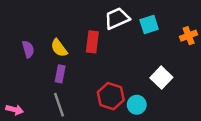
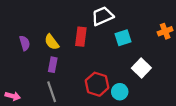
cyan square: (149, 25) -> (123, 38), moved

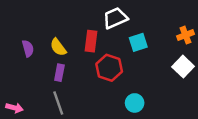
white square: (141, 68) -> (183, 67), moved
red hexagon: (97, 84) -> (109, 68), moved

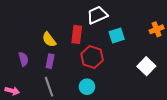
purple semicircle: (28, 48) -> (23, 59), moved
white square: (183, 67) -> (146, 66), moved
cyan circle: (135, 103) -> (87, 87), moved

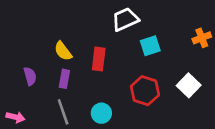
red rectangle: (77, 34) -> (99, 59), moved
red hexagon: (92, 57) -> (145, 91), moved
cyan circle: (87, 87) -> (101, 113), moved

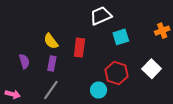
gray line: (63, 112) -> (51, 90), turned 54
cyan circle: (101, 113) -> (99, 90), moved

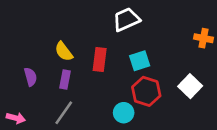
orange cross: (162, 31) -> (203, 38), turned 32
cyan square: (121, 37) -> (140, 61), moved

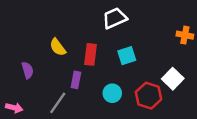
purple rectangle: (65, 79) -> (76, 80), moved
red hexagon: (146, 91) -> (149, 96), moved
cyan circle: (124, 113) -> (112, 93), moved

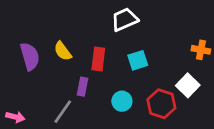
orange cross: (185, 35) -> (201, 50), moved
purple semicircle: (28, 70) -> (30, 56), moved, size x1.5

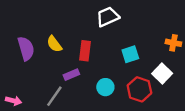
cyan square: (138, 60) -> (130, 54), moved
purple rectangle: (82, 87) -> (71, 75), turned 56

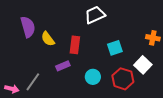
purple semicircle: (26, 49) -> (28, 27), moved
gray line: (54, 96) -> (33, 82), moved

